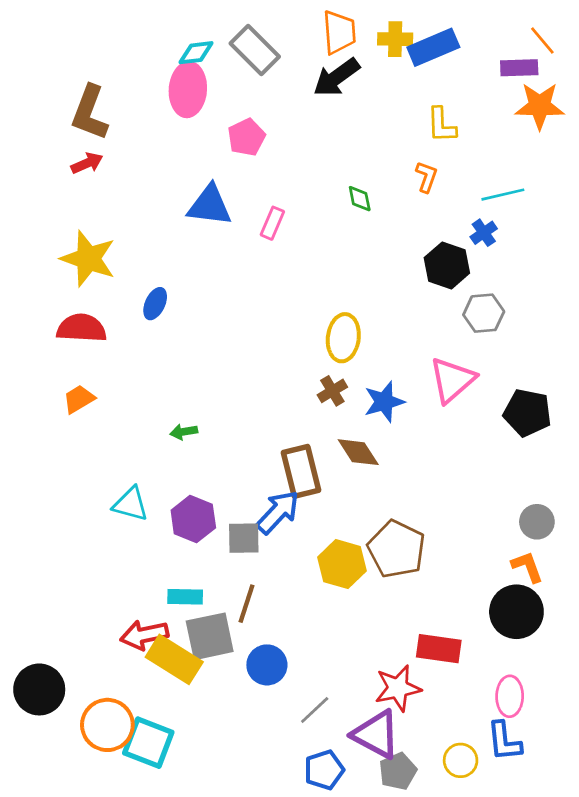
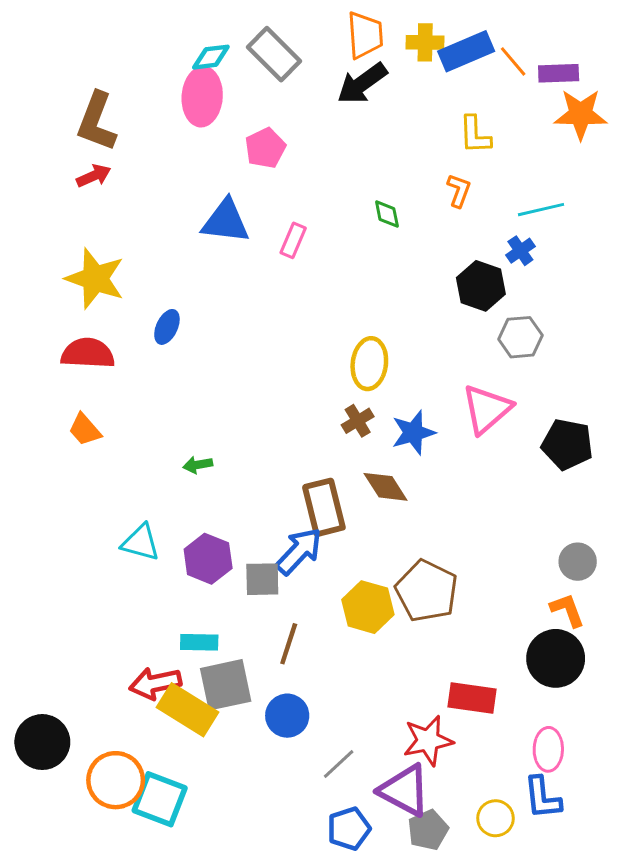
orange line: (542, 40) -> (513, 61), moved
orange trapezoid: (79, 399) -> (85, 430), turned -100
brown line: (246, 604) -> (289, 644), moved

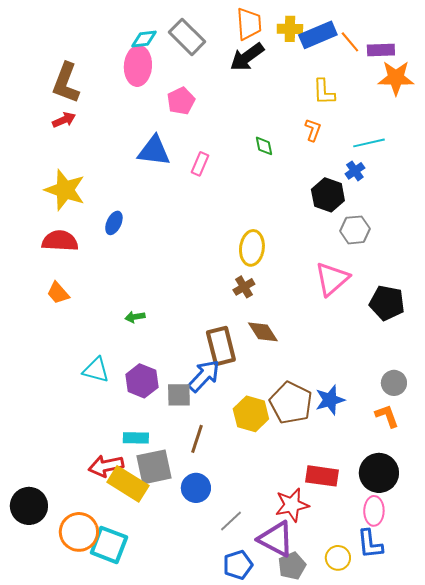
blue star: (413, 433) -> (330, 400), moved
black circle: (556, 658) -> (379, 473), moved

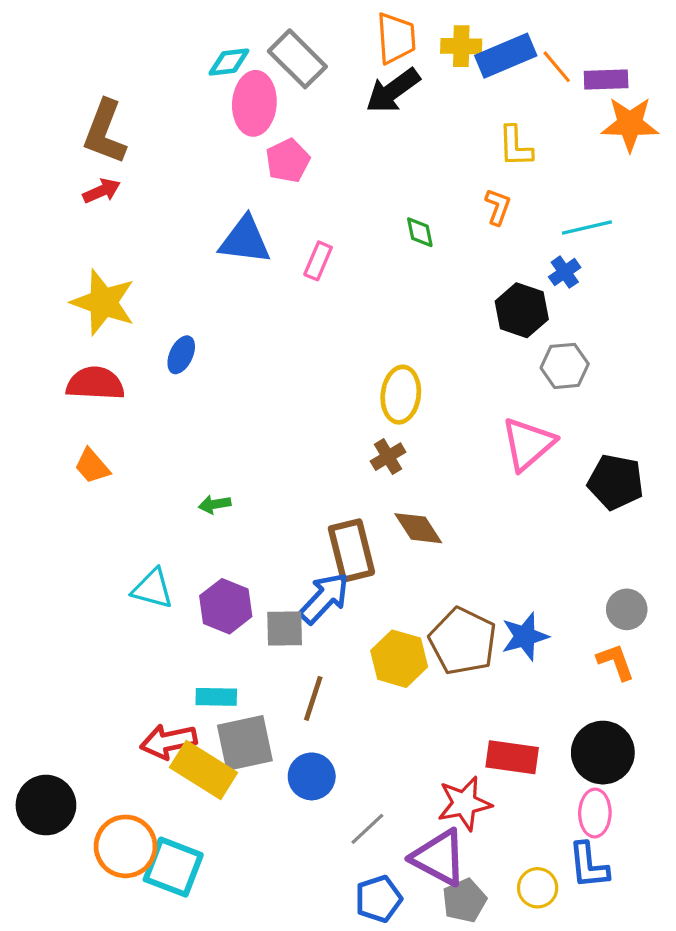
pink ellipse: (138, 66) -> (254, 103), moved

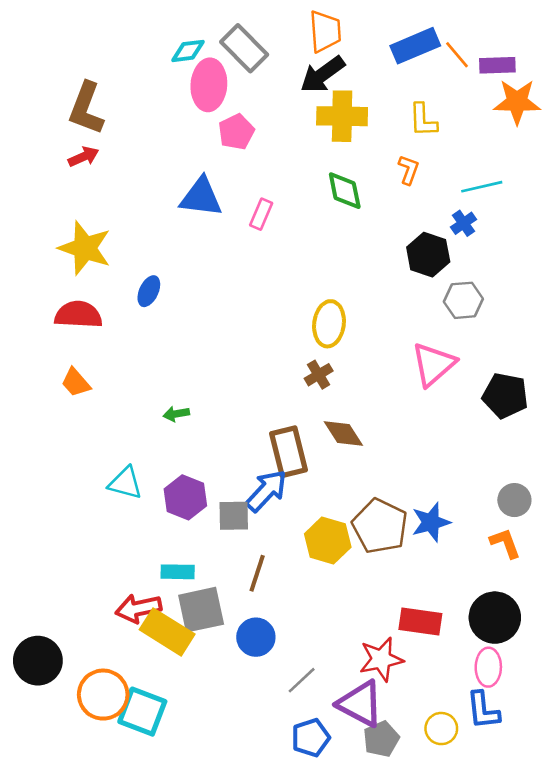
yellow cross: (461, 46) -> (342, 116), moved, size x1.5
green diamond: (420, 232) -> (345, 191), size x1.5

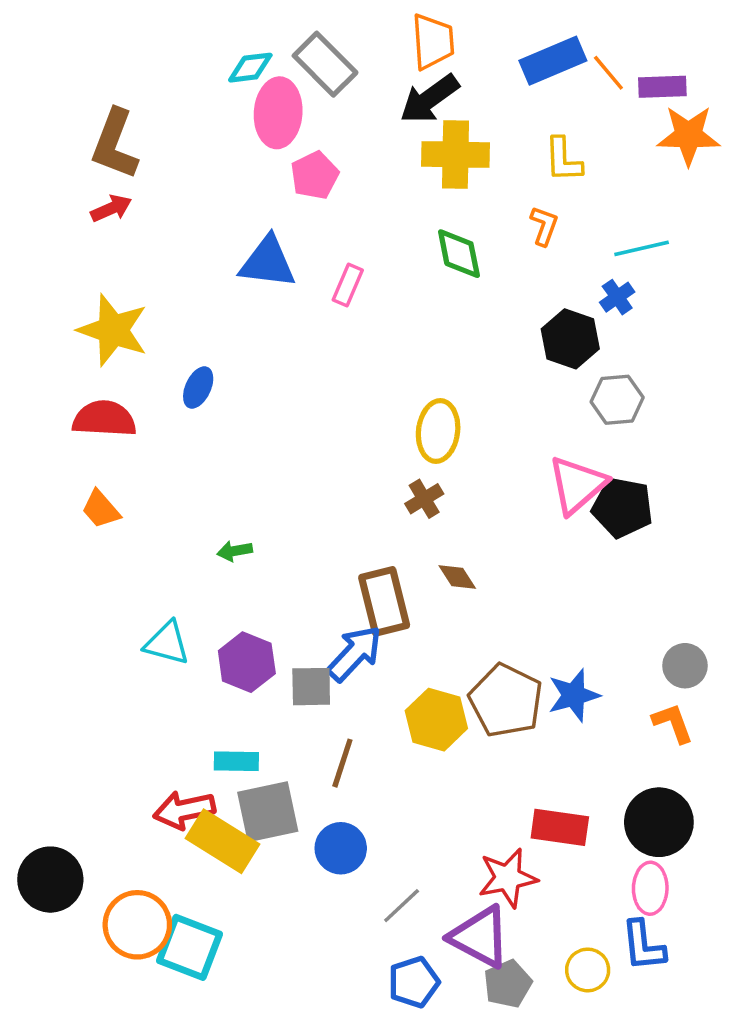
black pentagon: (505, 396) -> (622, 507), moved
brown diamond: (343, 433) -> (457, 577), size x0.7

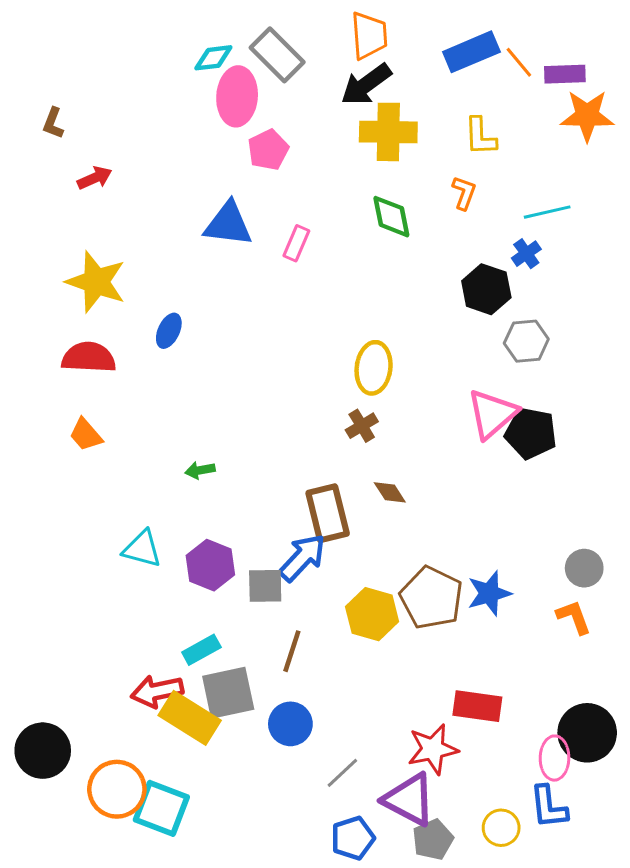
brown L-shape: (115, 144) -> (53, 123), moved, size x0.5
cyan rectangle: (236, 761) -> (201, 650), turned -30
black circle: (659, 822) -> (587, 733), moved

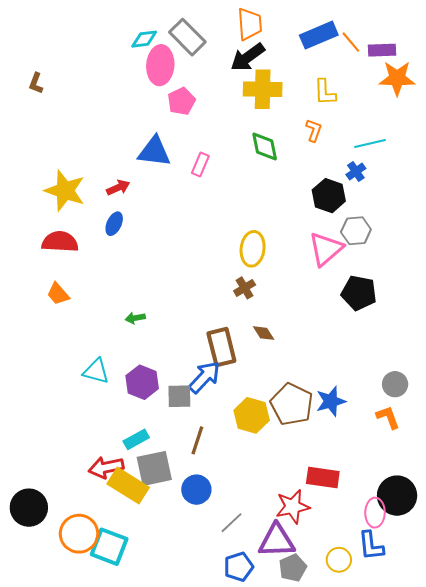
red arrow: (95, 178) -> (118, 188), moved
pink triangle: (492, 414) -> (326, 249), moved
purple triangle: (409, 800) -> (277, 541), turned -30

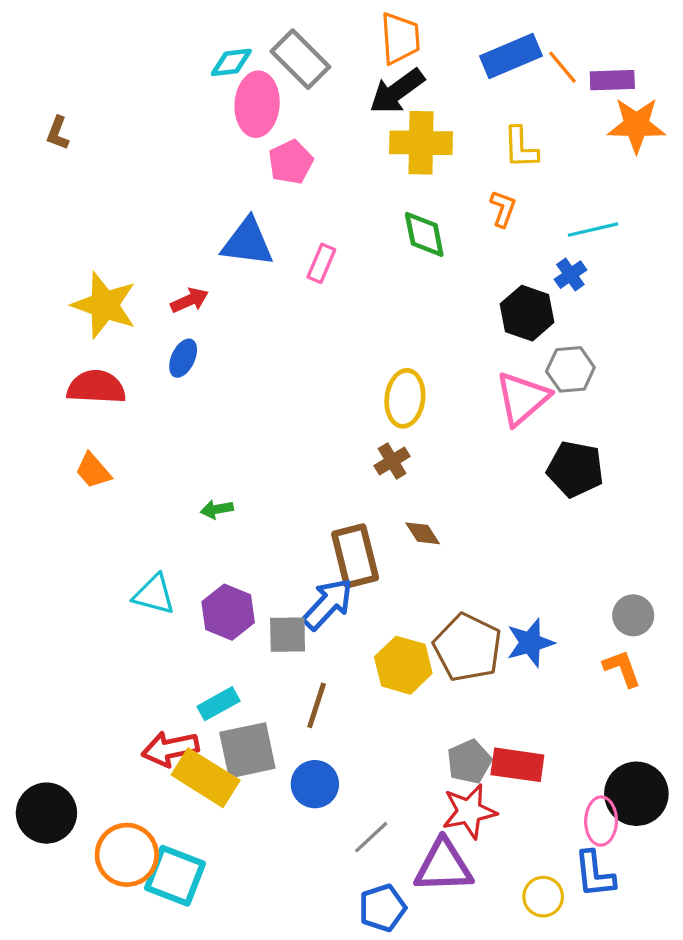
gray pentagon: (293, 568) -> (469, 762), moved

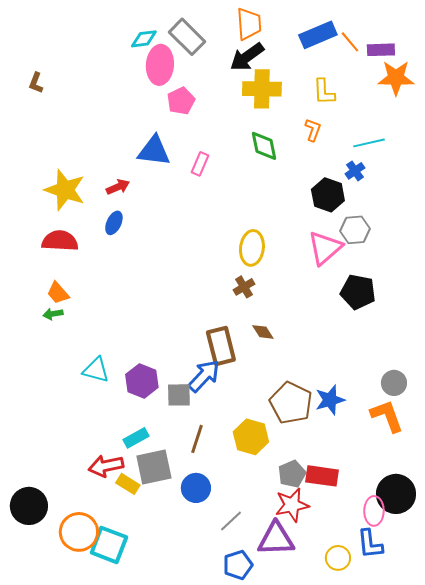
green arrow: (217, 509) -> (53, 314), moved
yellow hexagon: (403, 665) -> (251, 437), moved
orange L-shape: (622, 668) -> (387, 416), size x1.4
yellow rectangle: (206, 778) -> (128, 484), size x0.6

